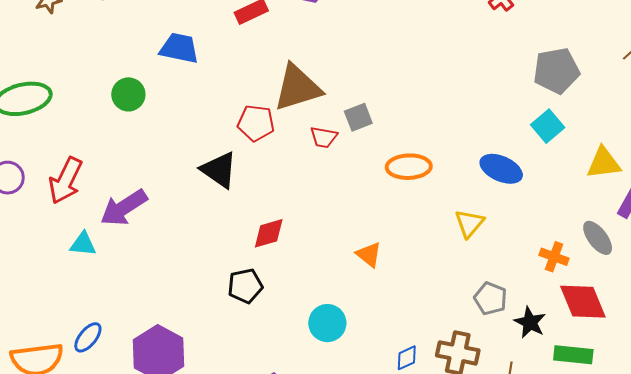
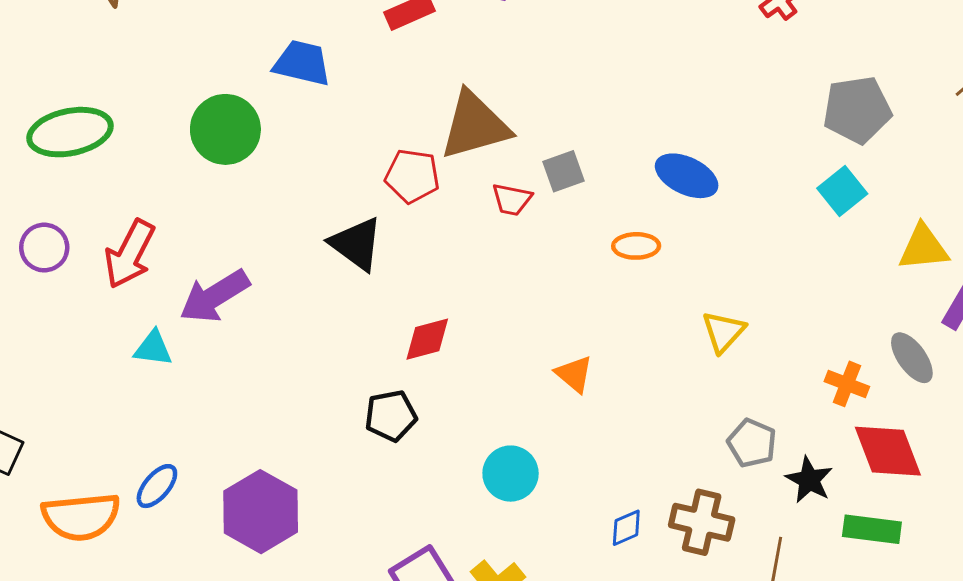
green circle: (128, 94) -> (225, 129), size x1.4
orange ellipse: (409, 167) -> (636, 246), size x0.7
blue ellipse: (501, 169) -> (687, 176), moved

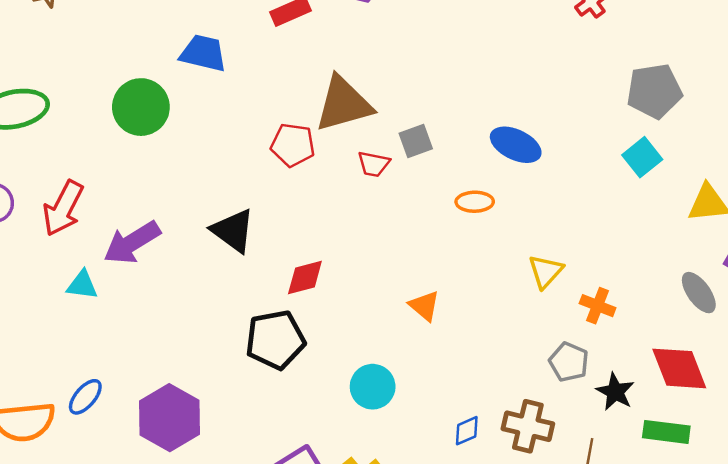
black triangle: (356, 244) -> (233, 231), moved
orange cross: (847, 384) -> (598, 306), moved
black pentagon: (391, 416) -> (275, 340), size x1.4

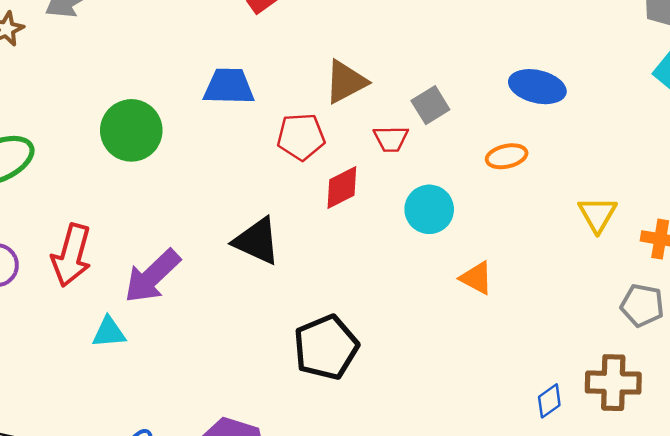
blue trapezoid: (203, 53) -> (229, 87), moved
brown triangle: (344, 104) -> (346, 82), size x0.7
red diamond: (305, 277) -> (342, 187), moved
cyan circle: (373, 387) -> (429, 209), moved

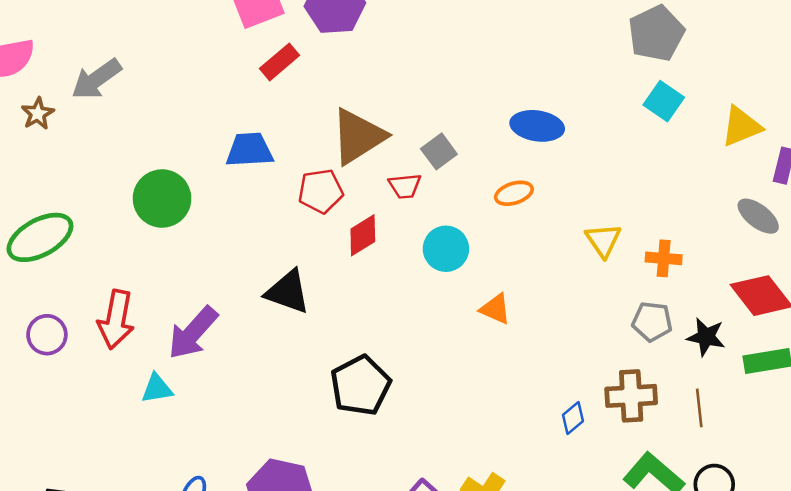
brown triangle: (346, 82) -> (358, 136), size x1.4

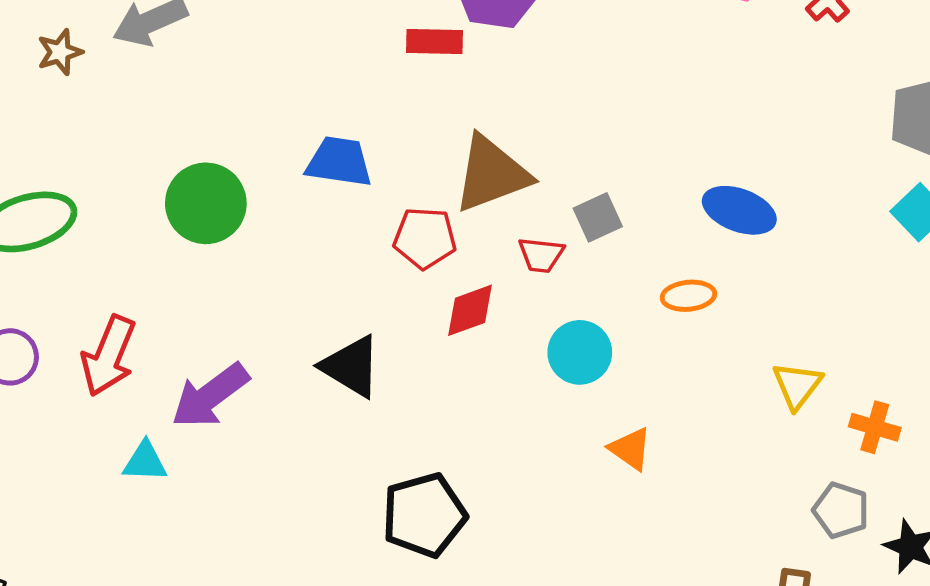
red rectangle: (279, 62) -> (434, 41), moved, turned 30

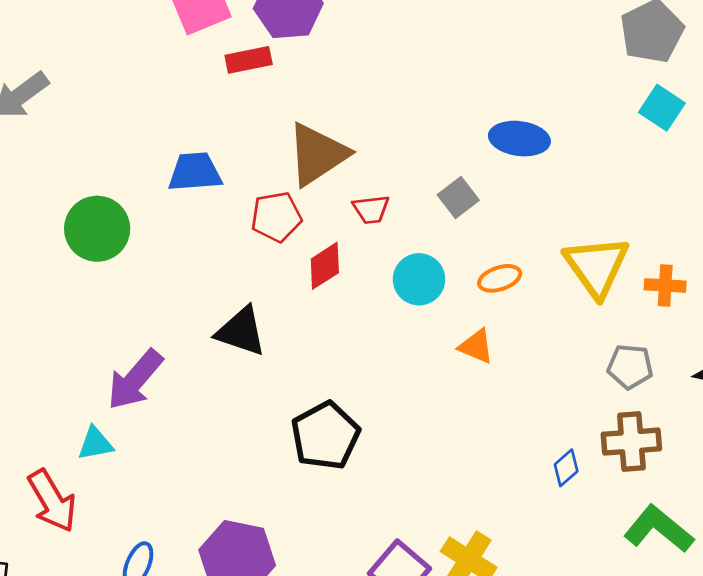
gray square: (598, 217) -> (458, 198), moved
orange ellipse: (688, 296) -> (500, 278), moved
red arrow: (109, 356) -> (52, 501), moved, turned -40
yellow triangle: (797, 385) -> (597, 266), size x1.6
gray pentagon: (841, 510) -> (630, 367), moved

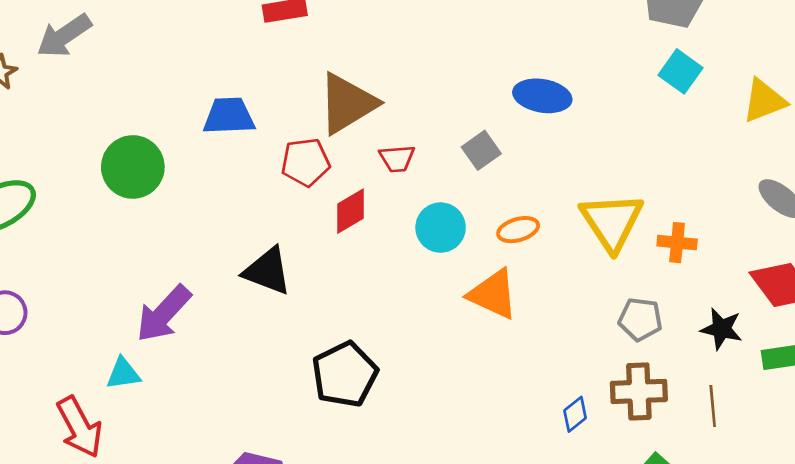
orange triangle: (476, 346) -> (493, 294), size x1.5

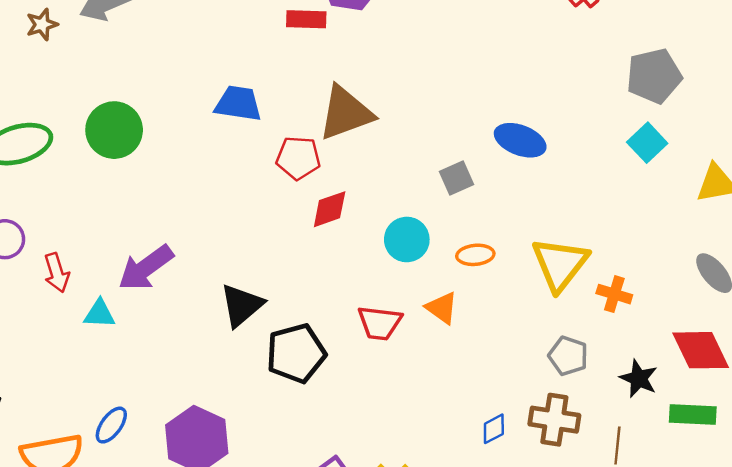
red trapezoid: (397, 158) -> (380, 323), moved, size x1.4
green circle: (133, 167) -> (114, 130), moved
black triangle: (267, 271) -> (242, 305), moved, turned 48
orange triangle: (493, 294) -> (442, 308), size x0.7
red arrow: (79, 427) -> (57, 273), moved, size x0.7

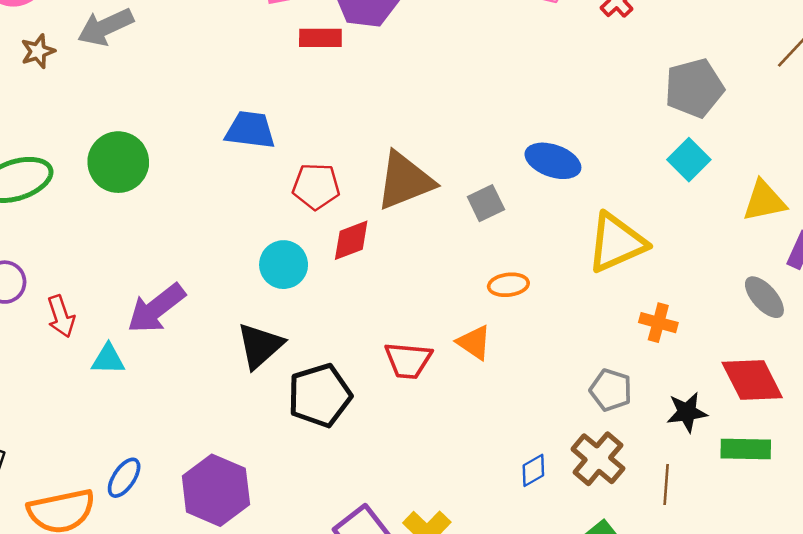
brown triangle: (346, 113) -> (405, 181), moved
cyan circle: (407, 239) -> (284, 265), moved
yellow triangle: (560, 264) -> (616, 243), moved, turned 30
black star: (639, 378) -> (687, 412), turned -30
brown cross: (554, 420) -> (598, 459), turned 33

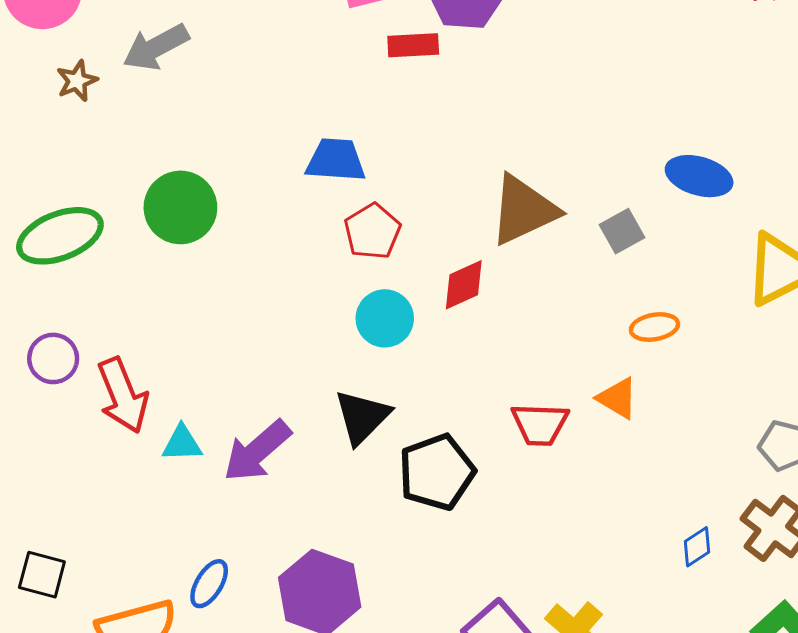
red pentagon: (316, 186) -> (372, 231), moved, turned -30
purple arrow: (156, 308) -> (257, 451), moved
red arrow: (61, 316) -> (123, 395), size x1.5

